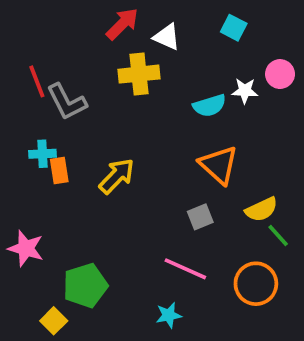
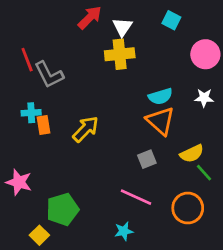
white triangle: (167, 37) -> (122, 27), turned 40
yellow cross: (139, 74) -> (120, 54), moved
pink circle: (280, 74) -> (205, 54), size x1.4
white star: (245, 91) -> (204, 98), moved
cyan semicircle: (210, 106) -> (160, 96), moved

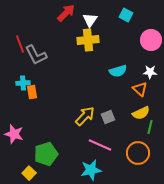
orange triangle: (160, 121) -> (140, 89), moved, size x0.7
yellow arrow: (86, 129) -> (85, 116), moved
green line: (204, 173) -> (150, 127), turned 56
cyan star: (124, 231) -> (91, 170), size x1.5

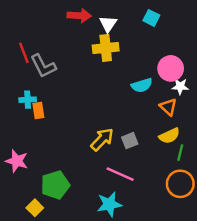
red arrow: (66, 13) -> (79, 16), turned 48
pink circle: (151, 40) -> (171, 68), moved
orange circle: (138, 153) -> (180, 184), moved

